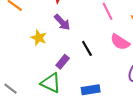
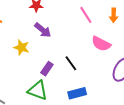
black line: (87, 48) -> (71, 63), moved

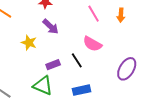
pink semicircle: (101, 44) -> (92, 44), moved
purple rectangle: (47, 69) -> (53, 65), turned 32

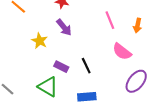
pink semicircle: (92, 44) -> (122, 52), moved
purple rectangle: (53, 65) -> (61, 67), turned 40

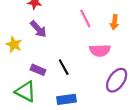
pink semicircle: (122, 52) -> (100, 50), turned -36

